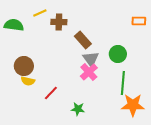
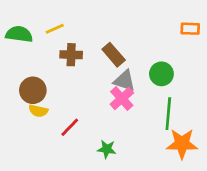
yellow line: (40, 13) -> (55, 29), moved
brown cross: (59, 22) -> (71, 55), moved
gray triangle: (91, 59) -> (125, 81), turned -36

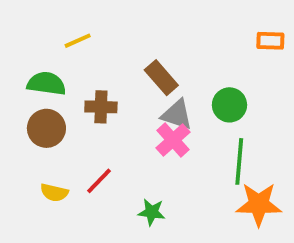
green semicircle: (19, 34) -> (46, 84), moved
brown cross: (71, 55) -> (101, 107), moved
yellow semicircle: (38, 111) -> (54, 193), moved

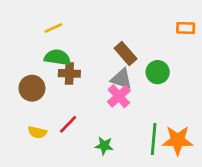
brown rectangle: (161, 78) -> (126, 53), moved
green semicircle: (46, 84) -> (57, 57), moved
green line: (239, 161) -> (154, 139), moved

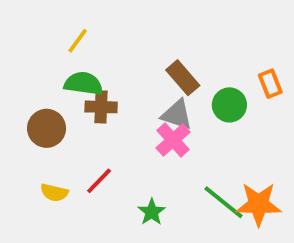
yellow line: (53, 28) -> (78, 41), turned -30
orange rectangle: (186, 28) -> (270, 84), moved, turned 66
green line: (154, 139) -> (224, 202), turned -56
green star: (104, 146) -> (152, 212), turned 30

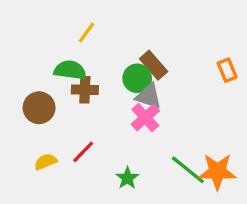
yellow line: (78, 41) -> (86, 33), moved
green circle: (229, 105) -> (137, 78), moved
yellow semicircle: (54, 193) -> (46, 162), turned 145

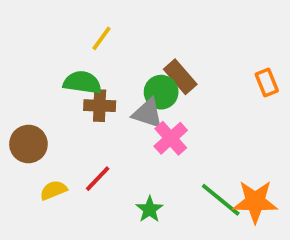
gray triangle: (149, 96) -> (148, 113), moved
brown circle: (39, 108) -> (28, 144), moved

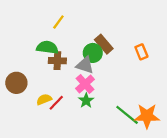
orange rectangle: (267, 83) -> (141, 52), moved
pink cross: (171, 138) -> (85, 84), moved
yellow semicircle: (53, 190) -> (44, 99), moved
green star: (150, 209) -> (86, 101), moved

